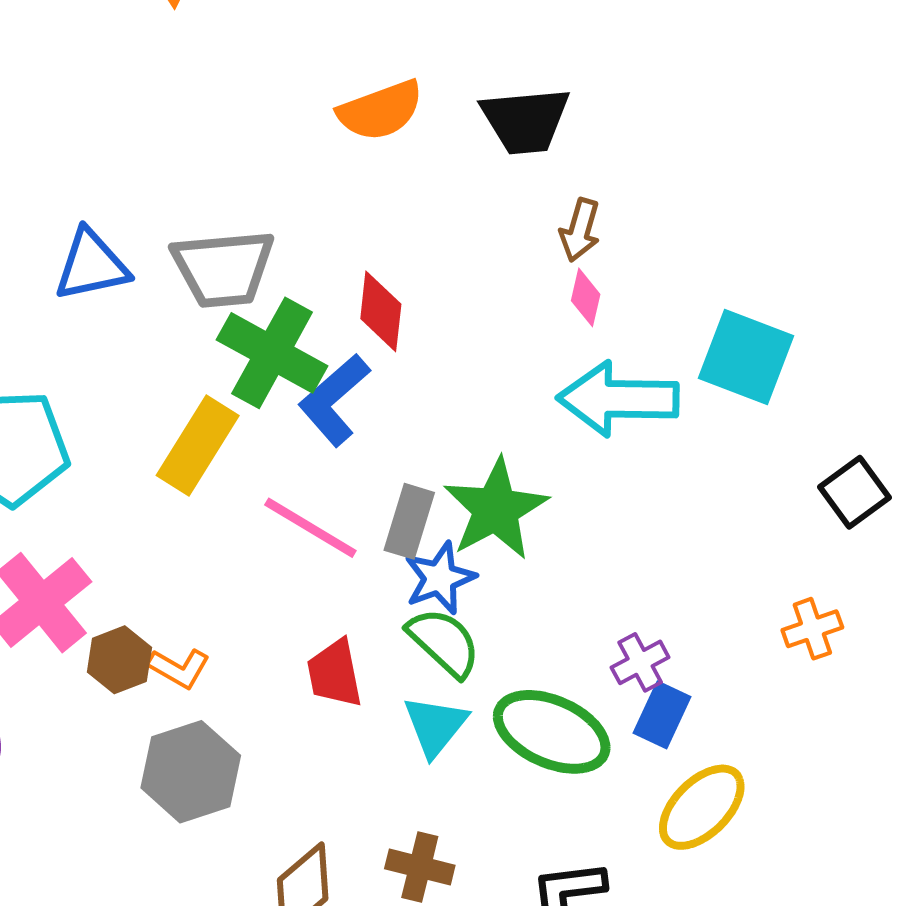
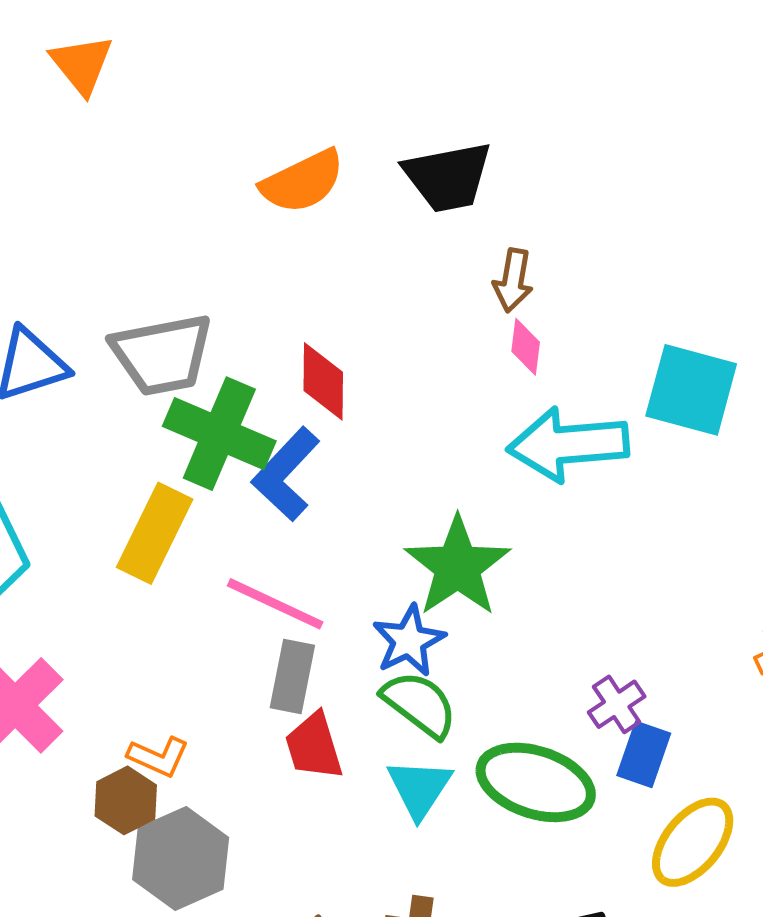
gray rectangle: (409, 521) -> (292, 676), moved
brown hexagon: (119, 660) -> (126, 800), moved

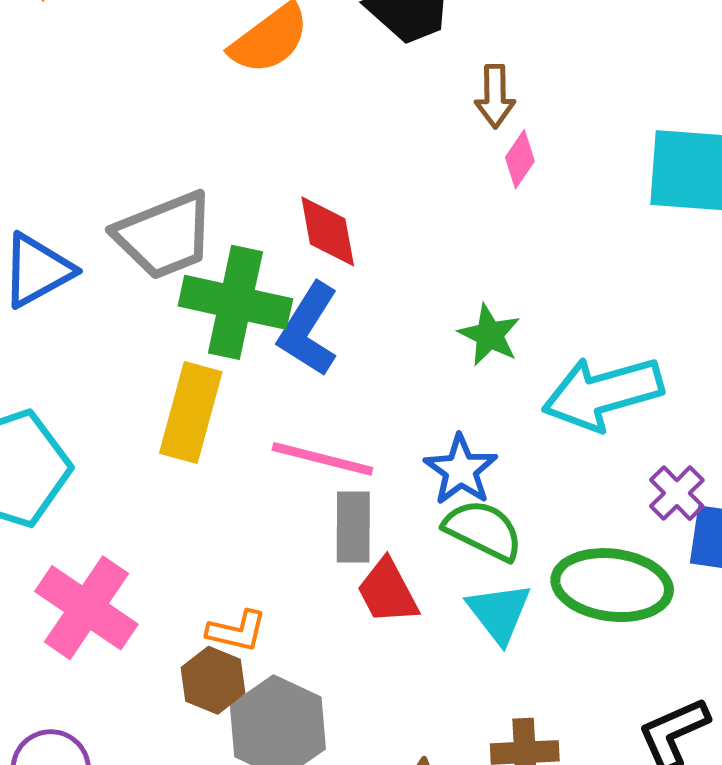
pink diamond: (526, 347) -> (520, 159), turned 38
cyan arrow: (568, 444) -> (603, 393), moved
green star: (458, 566) -> (489, 335), moved, size x0.6

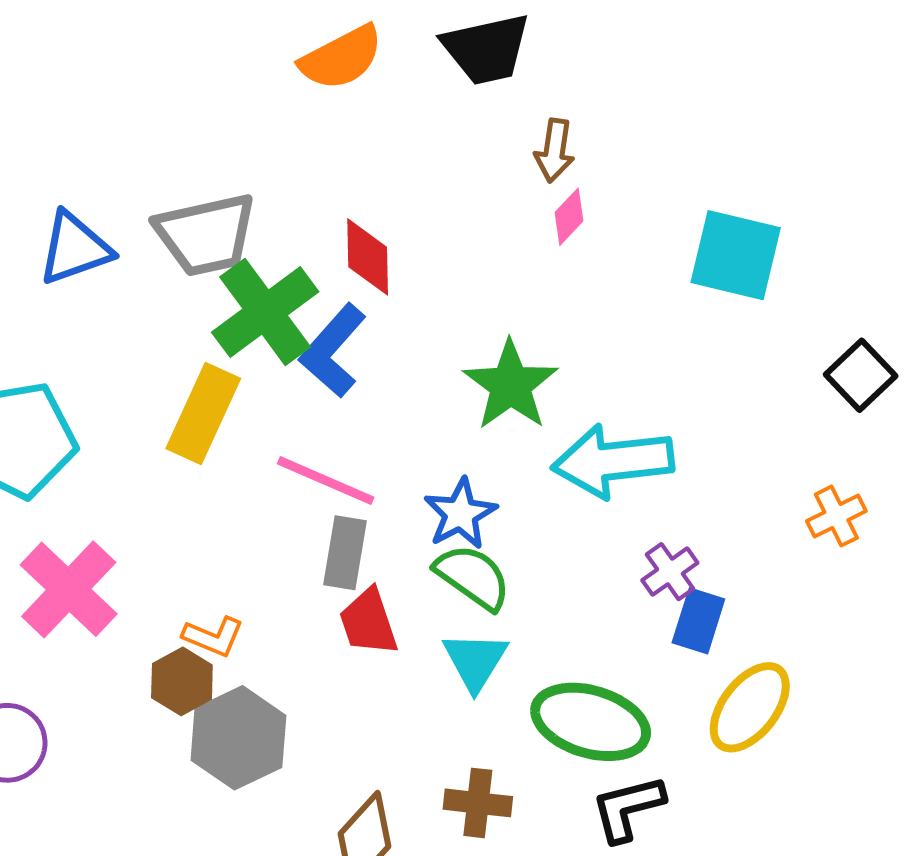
green cross: (235, 302) -> (265, 312), turned 32
green star: (489, 335) -> (511, 385), size x1.5
green ellipse: (612, 585) -> (591, 722), moved

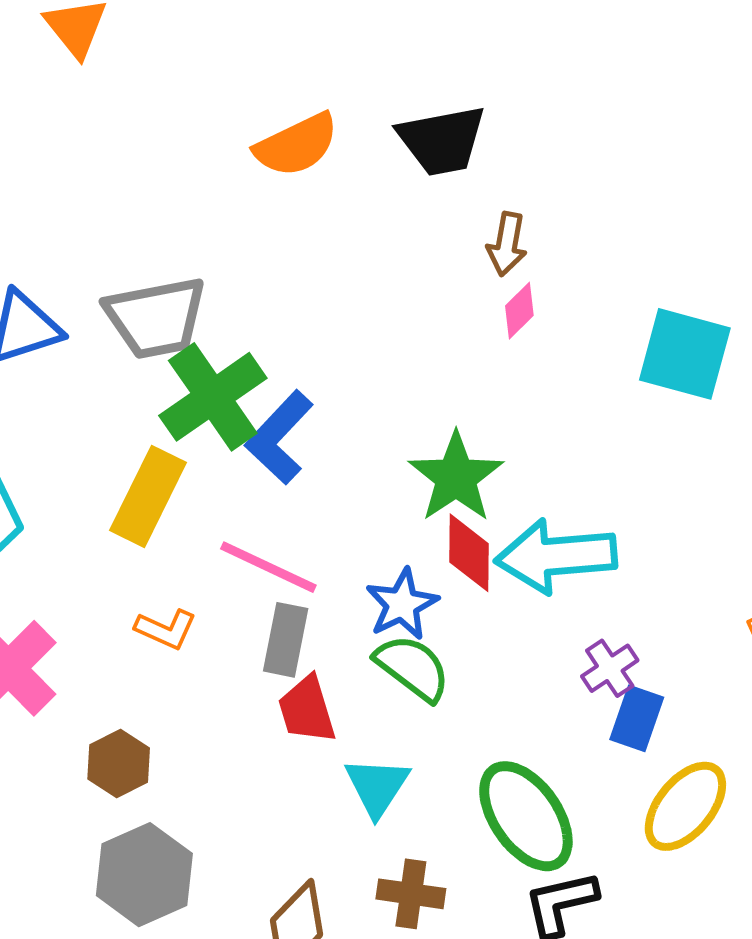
red diamond: (368, 257) -> (469, 553), moved
orange L-shape: (213, 637) -> (166, 629), moved
cyan triangle: (475, 661) -> (377, 786), moved
green ellipse: (591, 722) -> (526, 816), turned 37
gray hexagon: (238, 738) -> (144, 875), moved

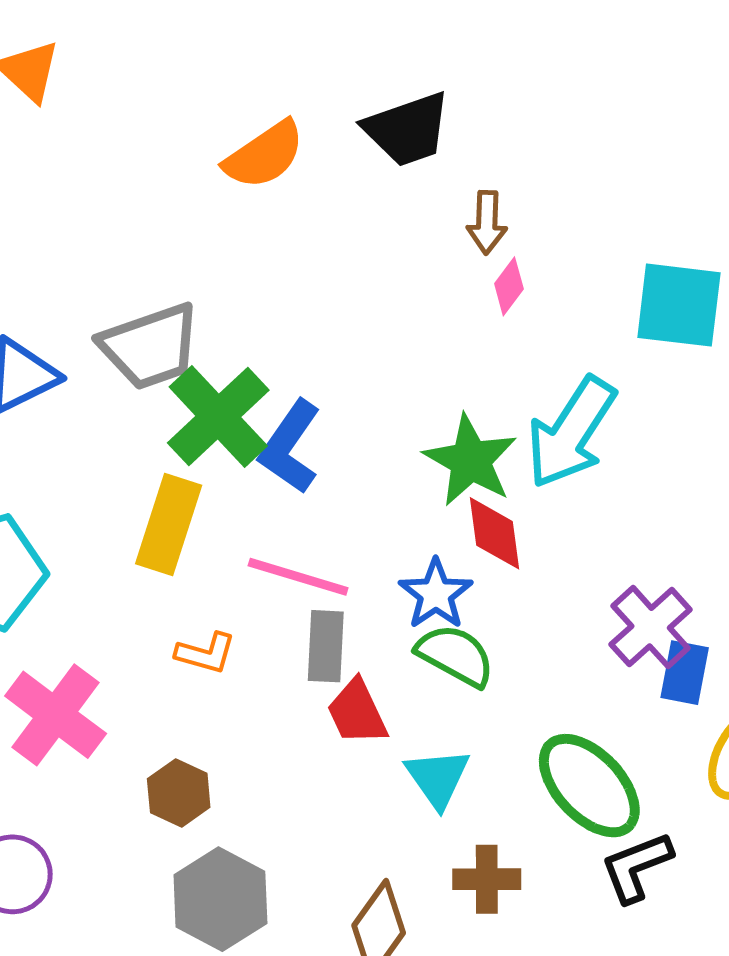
cyan arrow: (556, 556) -> (571, 432), moved, turned -44
purple cross: (610, 668) -> (651, 627), size x1.5

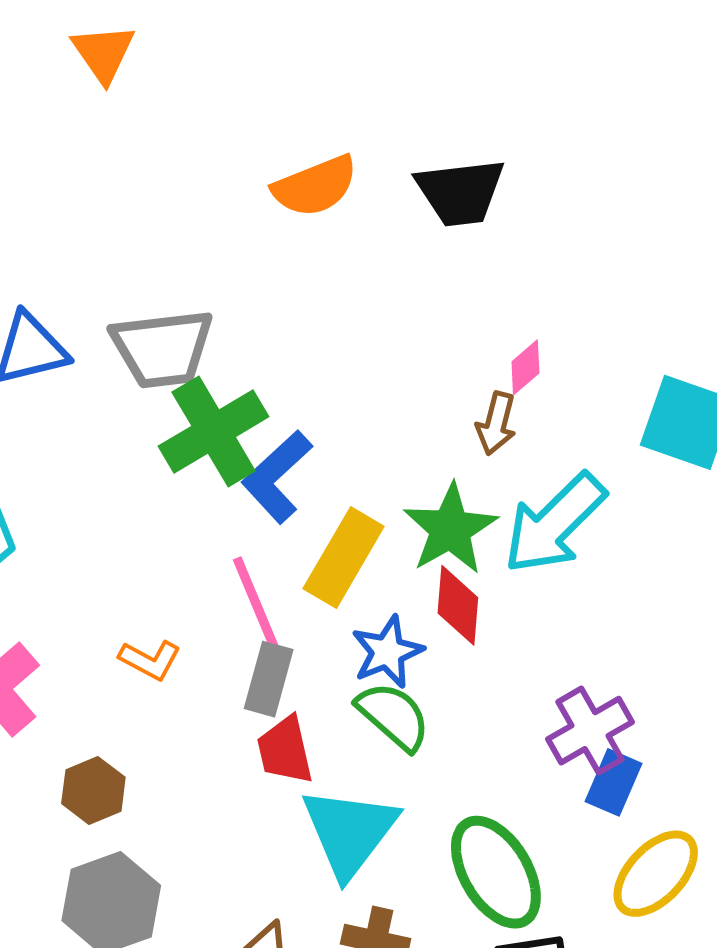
brown arrow: (487, 222) -> (496, 423), moved
yellow rectangle: (169, 524) -> (344, 558), moved
pink line: (298, 577) -> (257, 605), turned 38
cyan triangle: (438, 778) -> (349, 832), size x1.5

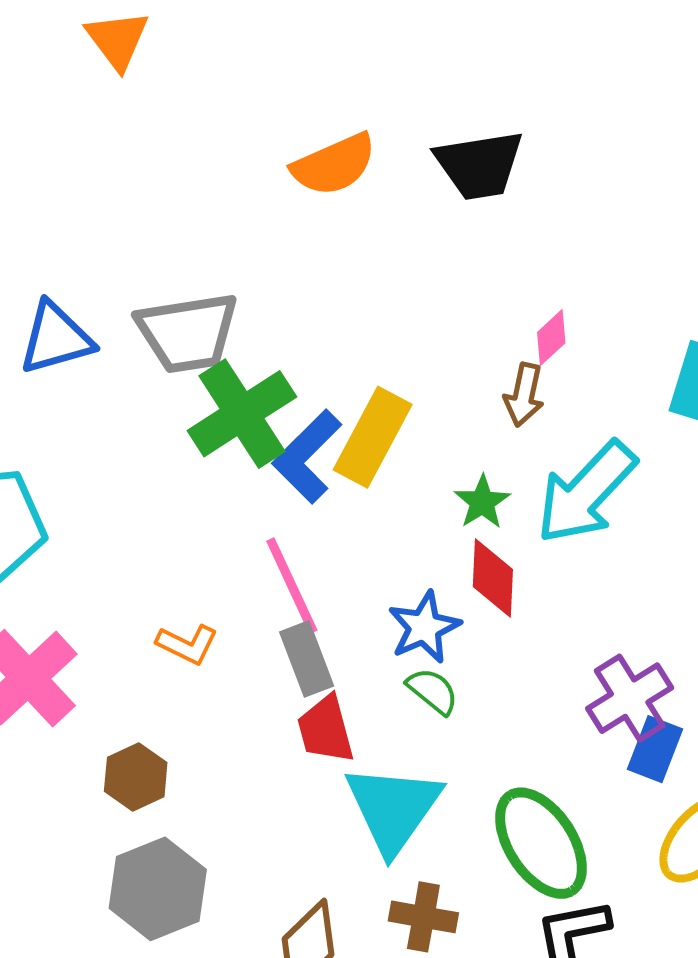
green star: (450, 529) -> (482, 502), size x0.6
yellow rectangle: (344, 558) -> (373, 437), moved
gray rectangle: (269, 679) -> (307, 659), turned -34
green semicircle: (393, 716) -> (433, 691), size x0.7

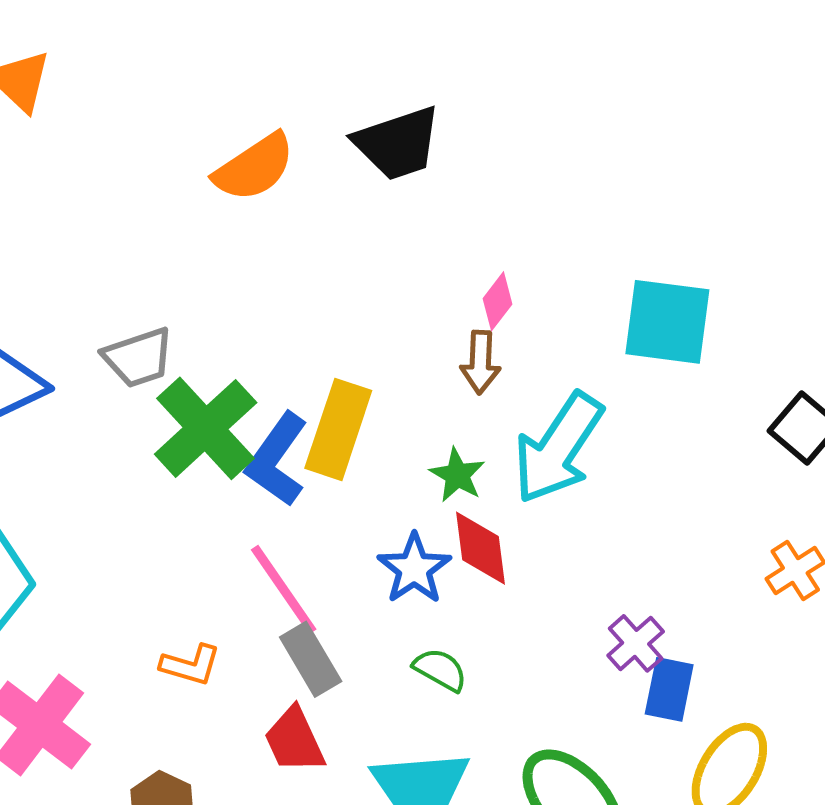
gray trapezoid: (188, 333) -> (138, 358), size x0.7
blue star: (424, 627) -> (414, 569), moved
purple cross: (630, 698) -> (636, 643), size x0.7
red trapezoid: (326, 729) -> (294, 740), moved

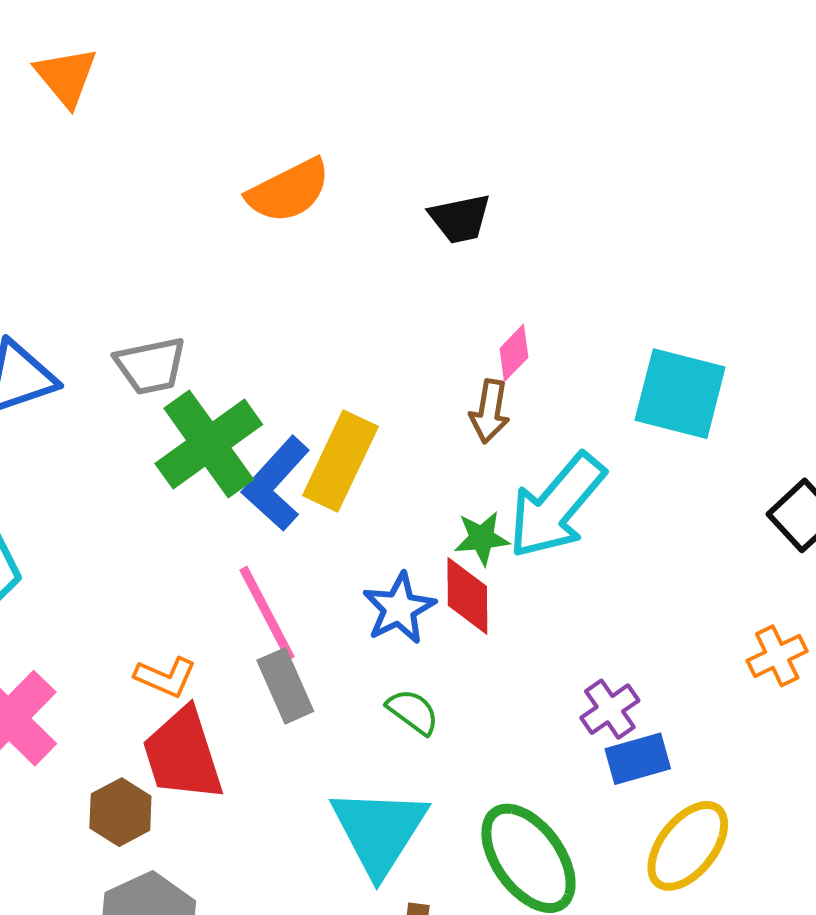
black trapezoid: (398, 143) -> (460, 219), moved, size x0.7
green star: (457, 475) -> (482, 538), moved, turned 30
blue rectangle: (669, 689) -> (638, 759), turned 56
red trapezoid: (294, 740) -> (183, 754), moved, size x1.4

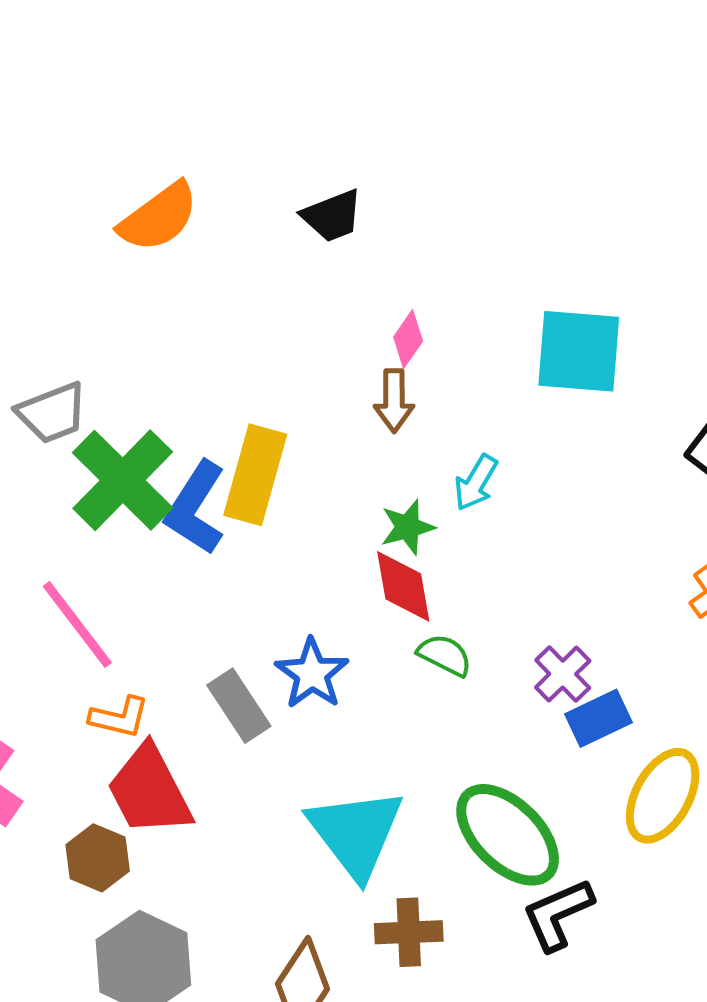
cyan arrow: (556, 506) -> (476, 483), size x0.5
blue star: (399, 608) -> (312, 674), moved
pink line: (267, 613) -> (77, 624), moved
green semicircle: (413, 712) -> (445, 655), moved

